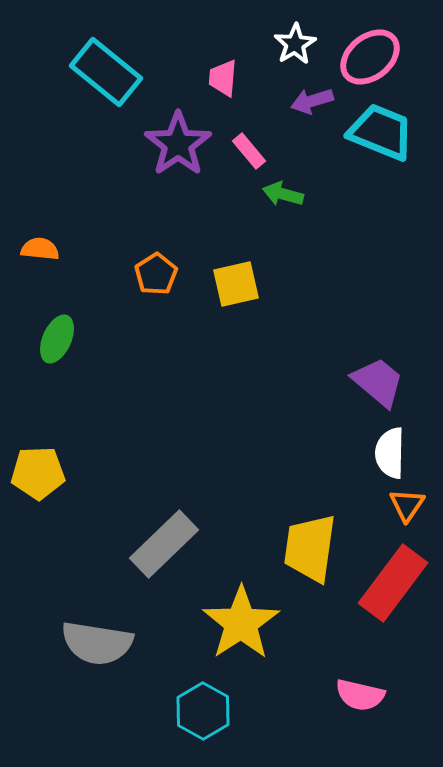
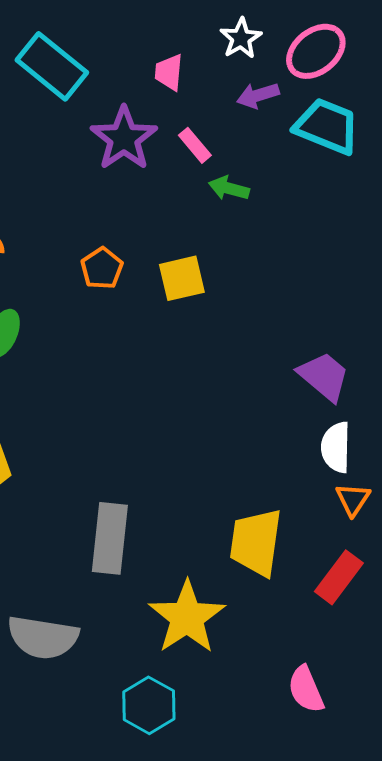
gray rectangle: (164, 544) -> (110, 538), turned -40
red rectangle: (393, 583) -> (339, 577), size x0.7
pink semicircle: (360, 695) -> (306, 689), turned 54

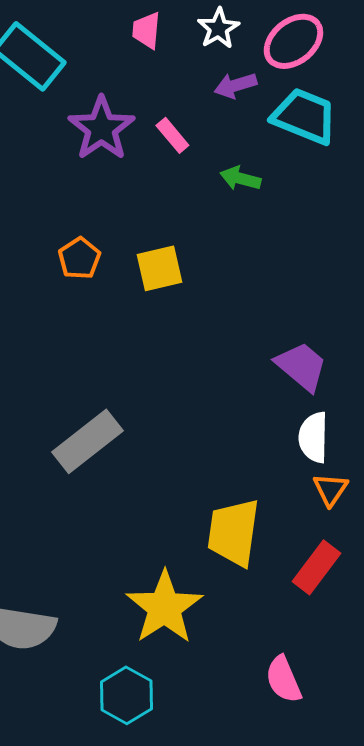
pink trapezoid: (169, 72) -> (146, 30), moved
green arrow: (229, 188) -> (240, 178), moved
gray rectangle: (110, 538) -> (87, 441), moved, turned 46

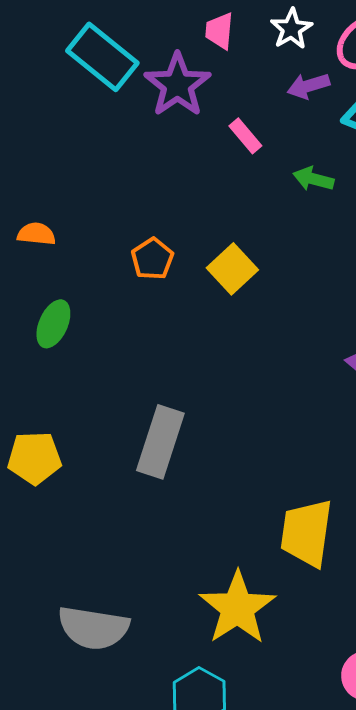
purple star: (101, 128) -> (177, 85), moved
yellow square: (159, 268) -> (232, 269), turned -30
gray rectangle: (87, 441) -> (160, 442), turned -34

